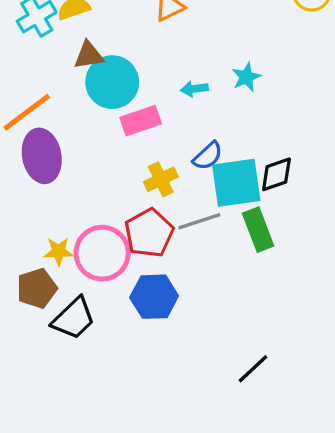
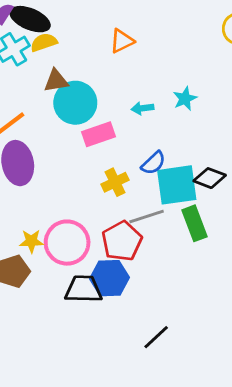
black diamond: (276, 174) -> (210, 178), turned 40
red pentagon: (149, 233) -> (122, 241), moved
black trapezoid: (74, 318) -> (84, 289), moved, turned -135
black line: (253, 369) -> (156, 337), moved

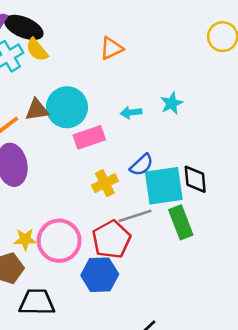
yellow semicircle: (44, 42) -> (37, 50), turned -110
brown triangle: (56, 81) -> (37, 110), moved
black diamond: (210, 178) -> (195, 179), turned 64
black trapezoid: (84, 289) -> (37, 302), moved

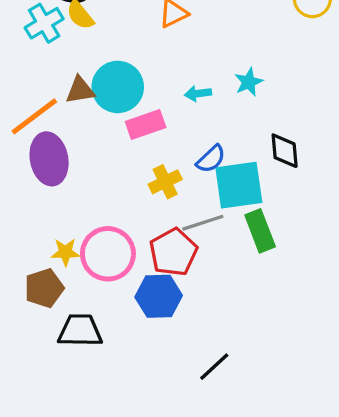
black diamond: (195, 179) -> (285, 151), moved

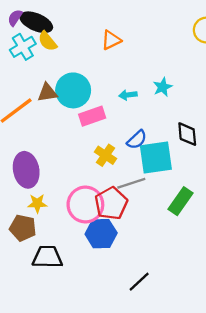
purple ellipse: (49, 159) -> (26, 170), moved
yellow cross: (165, 182) -> (106, 155), turned -30
green rectangle: (260, 231) -> (180, 201), moved, turned 56
pink circle: (108, 254) -> (85, 204), moved
brown pentagon: (44, 288) -> (23, 228), turned 30

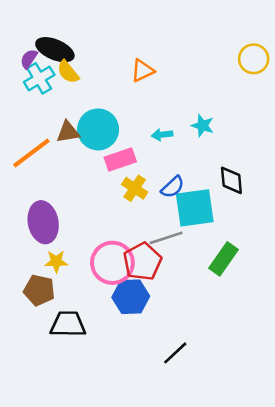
purple semicircle: (15, 18) -> (29, 59), moved
cyan star: (163, 87) -> (203, 126), turned -30
yellow cross: (106, 155) -> (135, 188), moved

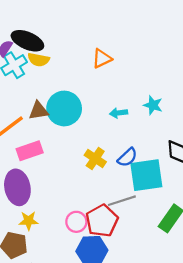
yellow semicircle: (68, 72) -> (39, 60), turned -40
pink rectangle: (120, 159) -> (30, 151), moved
pink circle: (112, 263) -> (76, 222), size x0.6

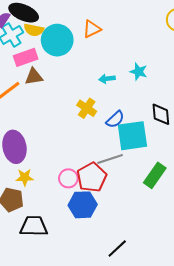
cyan circle: (64, 108) -> (57, 40), moved
pink rectangle: (30, 151) -> (26, 57), moved
yellow cross: (95, 158) -> (87, 108), moved

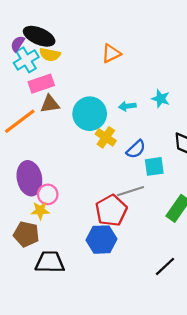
cyan circle: (57, 40) -> (90, 114), moved
cyan square: (132, 136) -> (154, 166), size x0.6
pink circle: (68, 178) -> (48, 194), moved
black line: (117, 249) -> (165, 266), moved

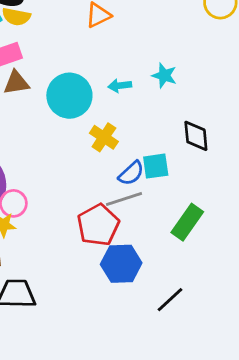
yellow cross: (106, 137) -> (104, 137), moved
blue semicircle: (136, 149) -> (131, 173), moved
blue hexagon: (101, 240) -> (121, 264), moved

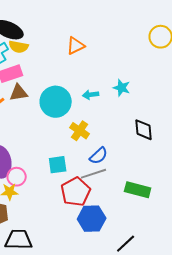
cyan square: (156, 166) -> (58, 165), moved
green rectangle: (187, 222) -> (138, 190), turned 70

